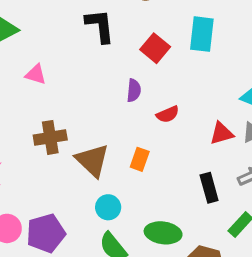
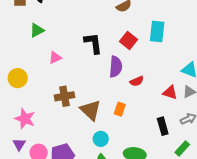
black L-shape: (100, 26) -> (93, 43), moved
pink triangle: (36, 74) -> (55, 58), turned -40
purple semicircle: (134, 90) -> (116, 67), size x1.5
red triangle: (222, 133) -> (170, 92), turned 35

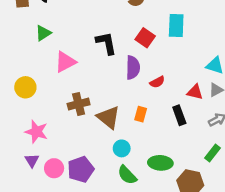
pink triangle: (55, 58) -> (65, 62), size x1.5
black rectangle: (163, 126) -> (179, 115), moved

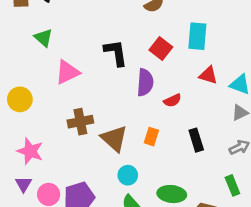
green triangle: (43, 33) -> (43, 38), turned -49
red triangle: (195, 92) -> (208, 75), moved
green rectangle: (212, 153) -> (232, 185), turned -63

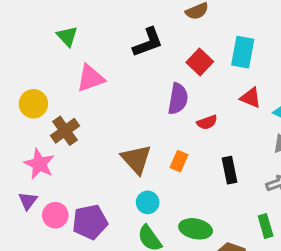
black L-shape: (116, 53) -> (148, 42), moved, turned 72
brown cross: (80, 122) -> (65, 131), moved, turned -30

